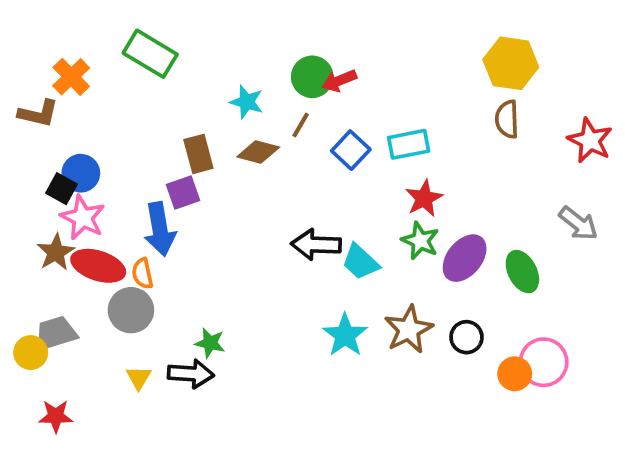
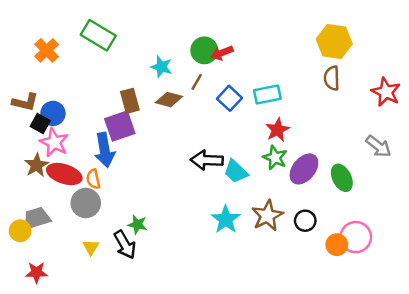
brown L-shape: (38, 113) -> (25, 102), moved
purple square: (183, 193) -> (120, 126), size x1.4
black arrow: (191, 374) -> (125, 245), turned 56

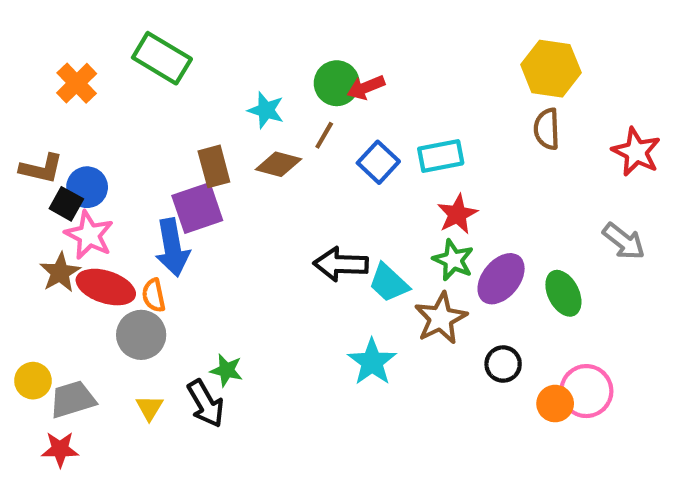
brown star: (267, 216) -> (441, 318), moved
gray trapezoid: (37, 218) -> (73, 399), moved

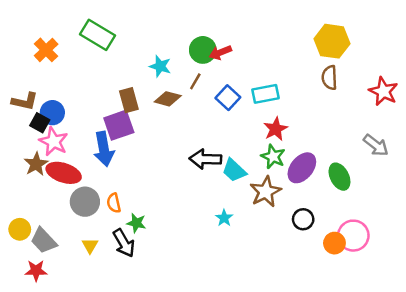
orange semicircle: (154, 295) -> (114, 203), moved
cyan star: (372, 362) -> (224, 218), size x0.6
gray trapezoid: (73, 399) -> (44, 241), turned -116

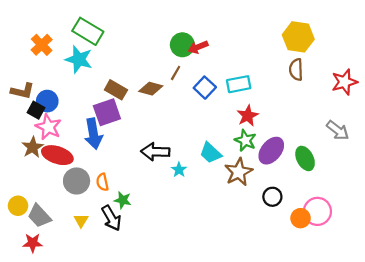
cyan star: (160, 66) -> (79, 59), moved, size x1.4
red star: (383, 91) -> (344, 82), turned 30
brown rectangle: (129, 100) -> (116, 90), turned -45
black arrow: (205, 159) -> (155, 152), moved
cyan star: (224, 218) -> (179, 170), moved

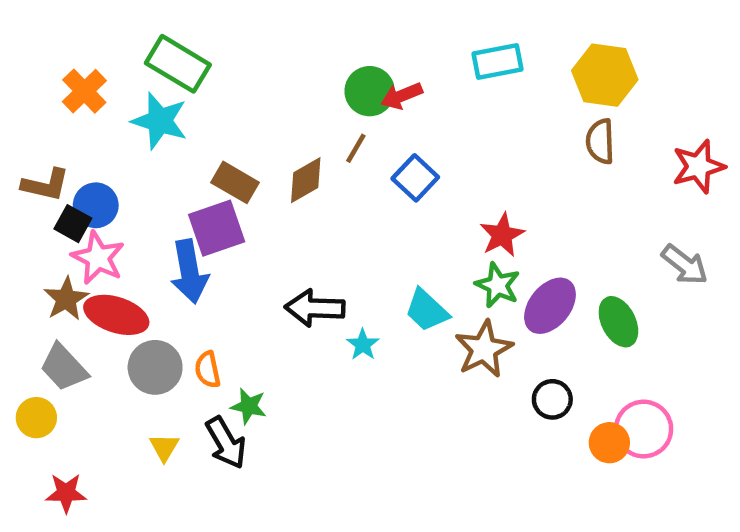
cyan rectangle: (239, 84) -> (497, 61), moved
brown diamond: (151, 89) -> (306, 180), turned -45
gray trapezoid: (39, 216) -> (64, 367), moved

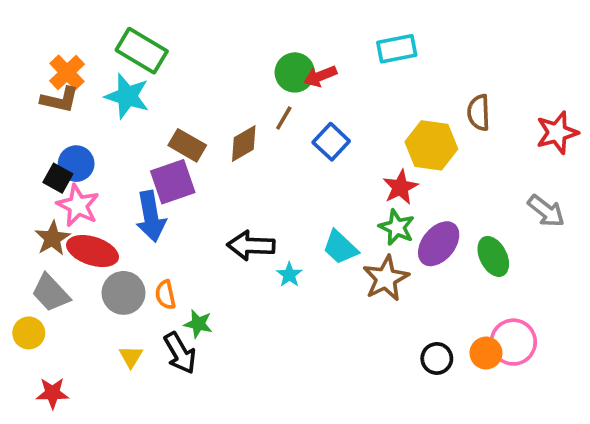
yellow hexagon: (605, 75) -> (431, 145), moved
brown L-shape: (45, 185) -> (60, 100), moved
black circle: (552, 399) -> (437, 358), moved

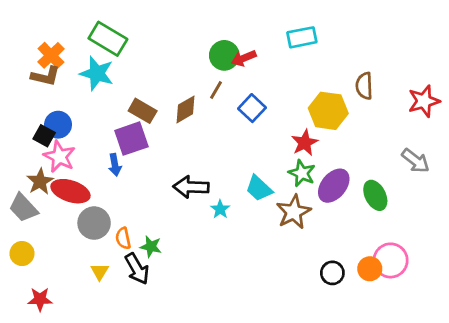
blue arrow: (151, 216) -> (115, 165), size x0.6
gray trapezoid: (51, 293) -> (23, 208), moved
orange semicircle: (165, 295) -> (123, 238), moved

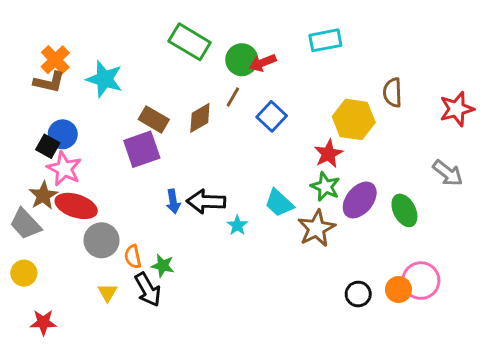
green rectangle: (108, 39) -> (190, 42), moved
blue arrow: (115, 165) -> (173, 201), moved

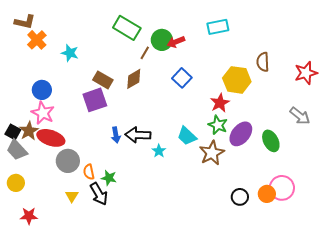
cyan star: (104, 79) -> (70, 53), size x0.7
brown L-shape: (49, 82) -> (25, 22), moved
brown line: (233, 97) -> (145, 53), moved
black square: (48, 146) -> (13, 132), moved

